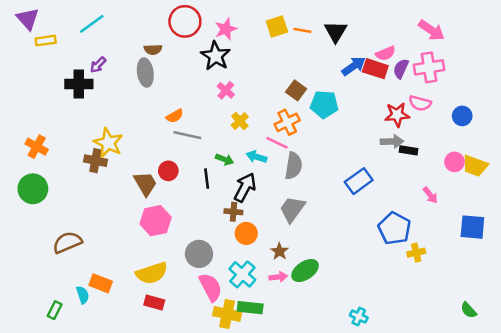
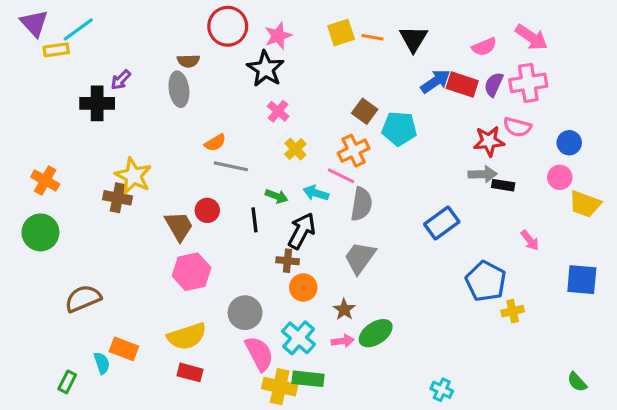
cyan line: (92, 24) -> (78, 29), moved
pink semicircle: (386, 53) -> (484, 47), moved
pink circle: (455, 162) -> (560, 177), moved

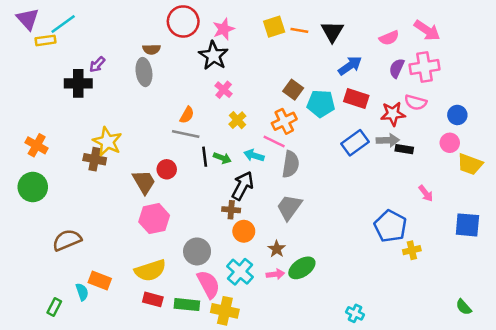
red rectangle: (462, 84) -> (356, 99), moved
orange semicircle: (215, 143) -> (187, 115), moved, turned -30
black line: (254, 220) -> (205, 157), moved
blue rectangle: (442, 223) -> (355, 143), moved
green rectangle: (308, 379) -> (187, 305), moved

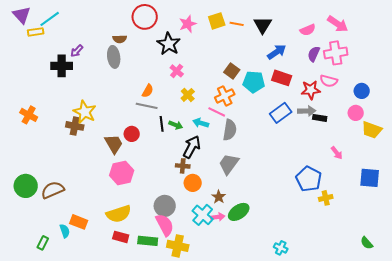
pink star: (224, 29) -> (188, 24), moved
green circle: (33, 187) -> (26, 186), moved
gray circle: (197, 251) -> (165, 206), moved
cyan cross: (240, 272) -> (203, 215), moved

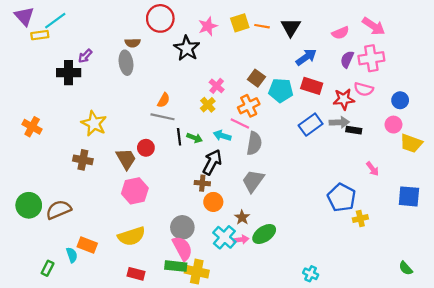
pink cross: (177, 71) -> (217, 86), moved
brown cross: (75, 126) -> (83, 160), moved
red rectangle: (121, 237) -> (136, 274), moved
green rectangle: (148, 241) -> (176, 266), moved

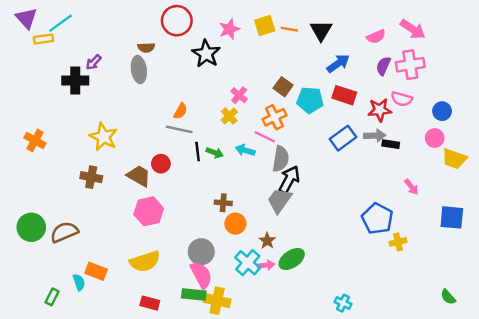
brown trapezoid: (126, 159) -> (139, 176), turned -30
black arrow: (212, 162) -> (289, 180), moved

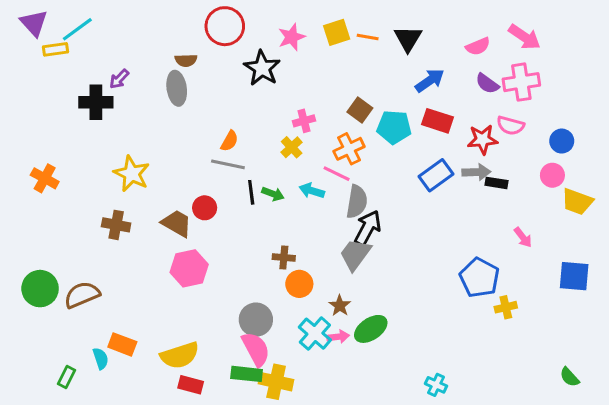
purple semicircle: (383, 66) -> (487, 84), turned -78
pink cross: (239, 95) -> (304, 121), turned 35
yellow semicircle: (145, 261) -> (180, 355), moved

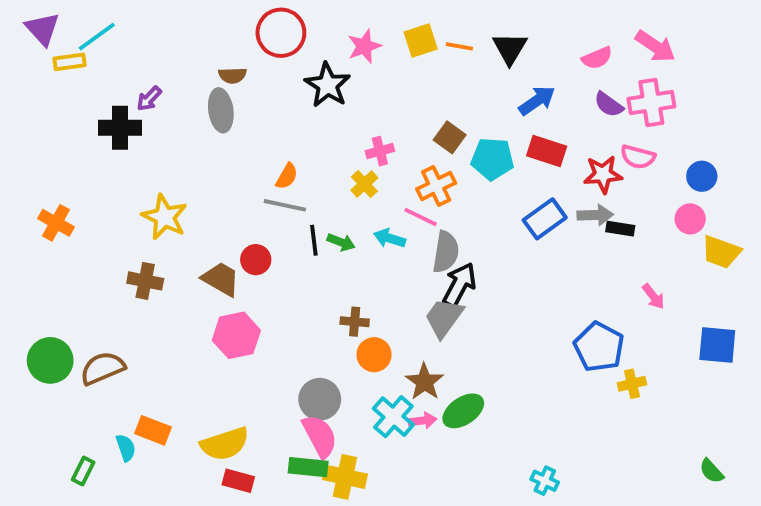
brown star: (340, 306) -> (424, 382), size x1.4

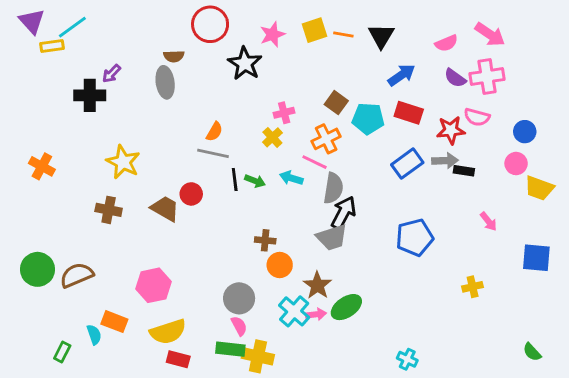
gray trapezoid: (444, 318) -> (332, 237), turned -144
pink hexagon: (236, 335) -> (154, 285), moved
blue pentagon: (599, 347) -> (415, 237), moved, turned 30
pink semicircle: (320, 436) -> (239, 326), size x0.6

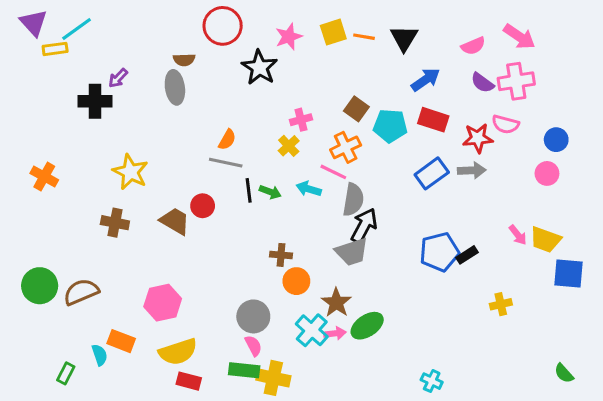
black rectangle: (464, 171) -> (467, 255), moved, turned -42
yellow trapezoid: (539, 188) -> (545, 240), moved

